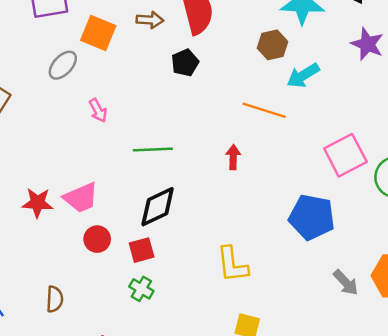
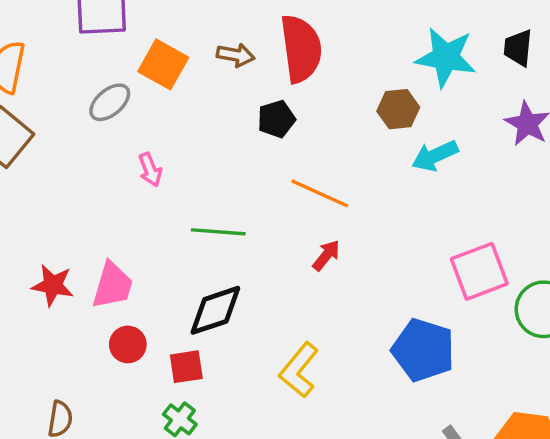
orange line: (264, 110) -> (320, 193), moved
red arrow: (233, 157) -> (326, 255), turned 30
pink trapezoid: (81, 198) -> (113, 285), turned -57
yellow L-shape: (232, 265) -> (299, 370), moved, turned 39

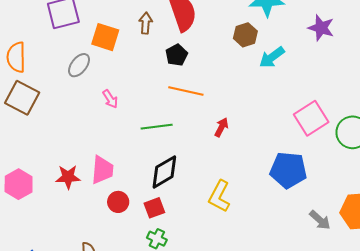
brown arrow: (236, 55) -> (146, 23), turned -85
orange line: (320, 193) -> (186, 91), moved

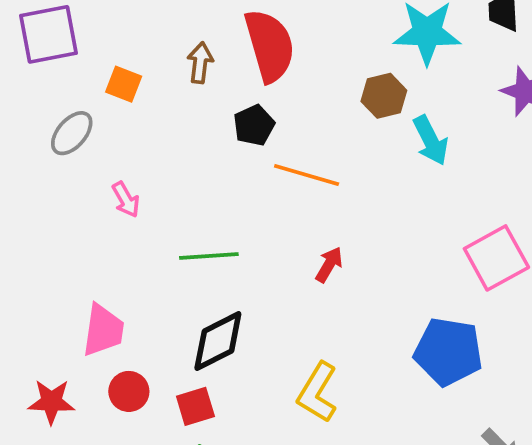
orange square: (105, 37) -> (124, 84), size x0.7
cyan arrow: (272, 57) -> (431, 140), turned -84
orange line: (186, 91) -> (307, 175), moved
red star: (68, 177) -> (51, 402), moved

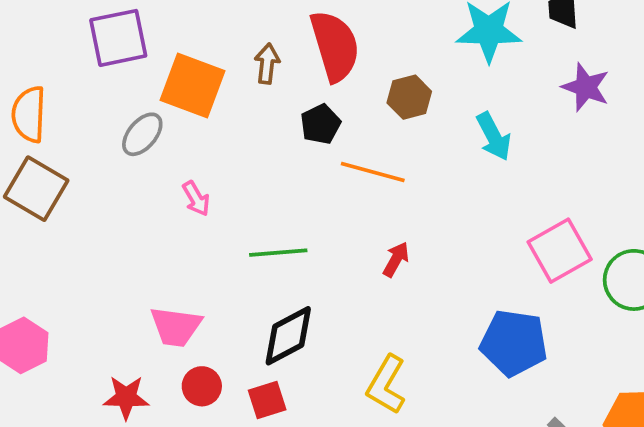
orange square: (124, 84) -> (192, 86), size x1.8
brown hexagon: (384, 96) -> (409, 97), moved
pink trapezoid: (103, 330) -> (176, 327), turned 90

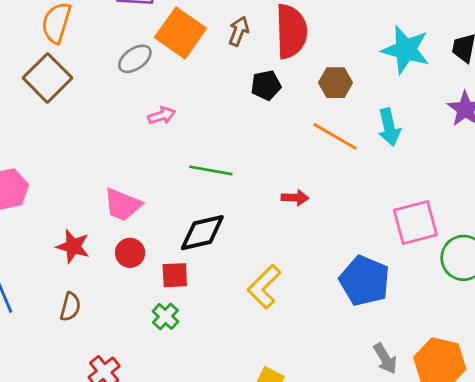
orange line: (373, 172) -> (335, 136), moved
pink arrow: (196, 199) -> (162, 116), turned -92
red arrow: (396, 259) -> (295, 198), turned 48

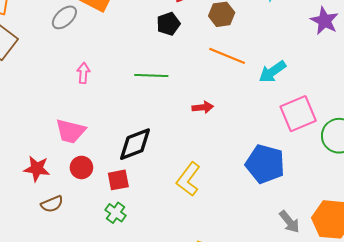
pink arrow: (162, 116) -> (83, 73), moved, turned -60
cyan arrow: (389, 127) -> (272, 72), moved, turned 76
green line: (211, 170) -> (151, 76), moved
brown semicircle: (70, 307) -> (52, 204), moved, turned 60

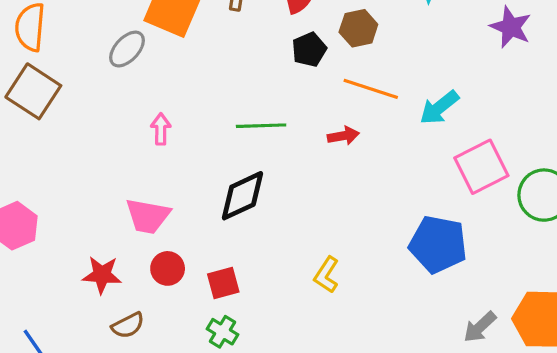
black pentagon: (168, 24) -> (309, 50), moved
red arrow: (203, 107) -> (343, 136), moved
black diamond: (135, 144) -> (243, 196), moved
yellow L-shape: (188, 179) -> (326, 275), size x0.7
gray arrow: (289, 222) -> (480, 327), turned 90

